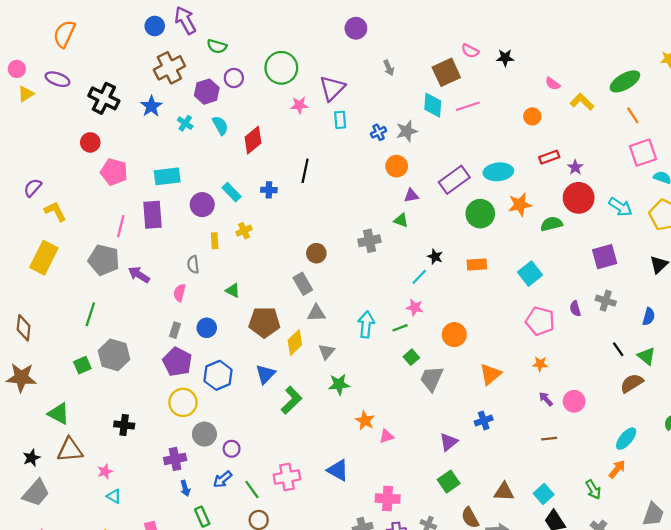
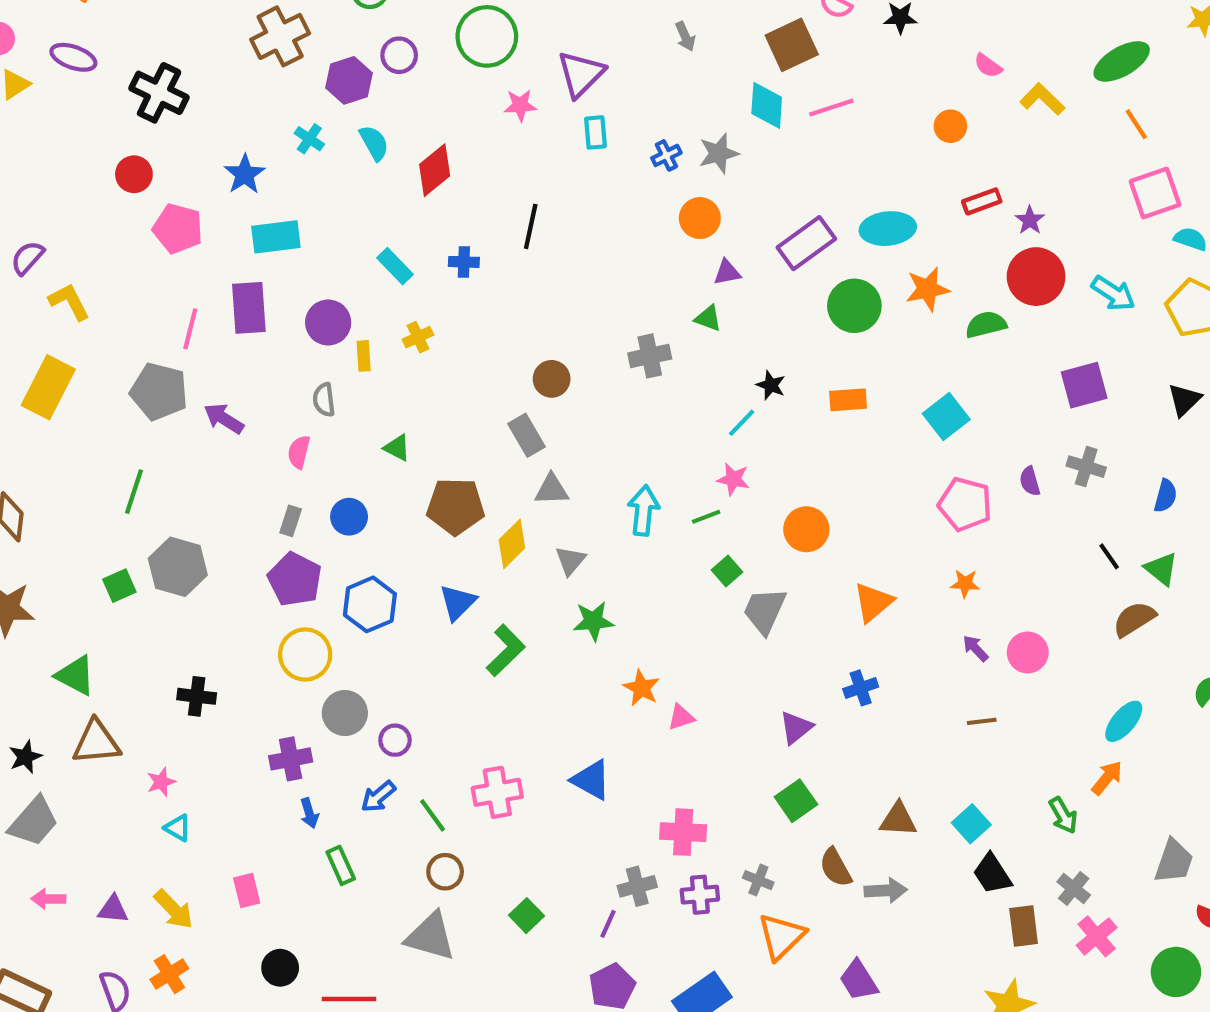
blue star: (151, 106) -> (245, 174), moved
purple circle: (202, 205) -> (328, 323), moved

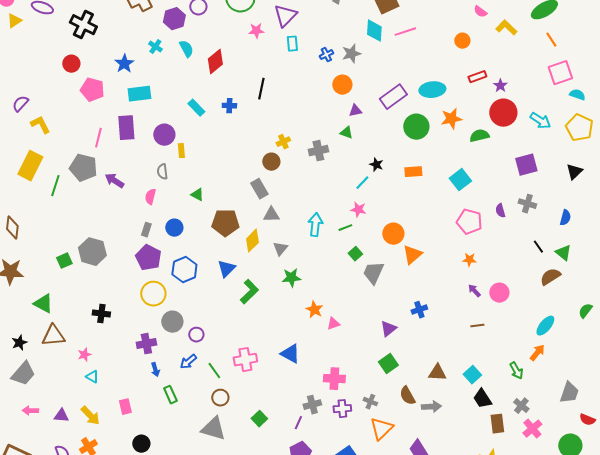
yellow cross: (418, 337) -> (283, 142), moved
green line: (134, 492) -> (55, 186), moved
orange triangle: (873, 602) -> (412, 255), moved

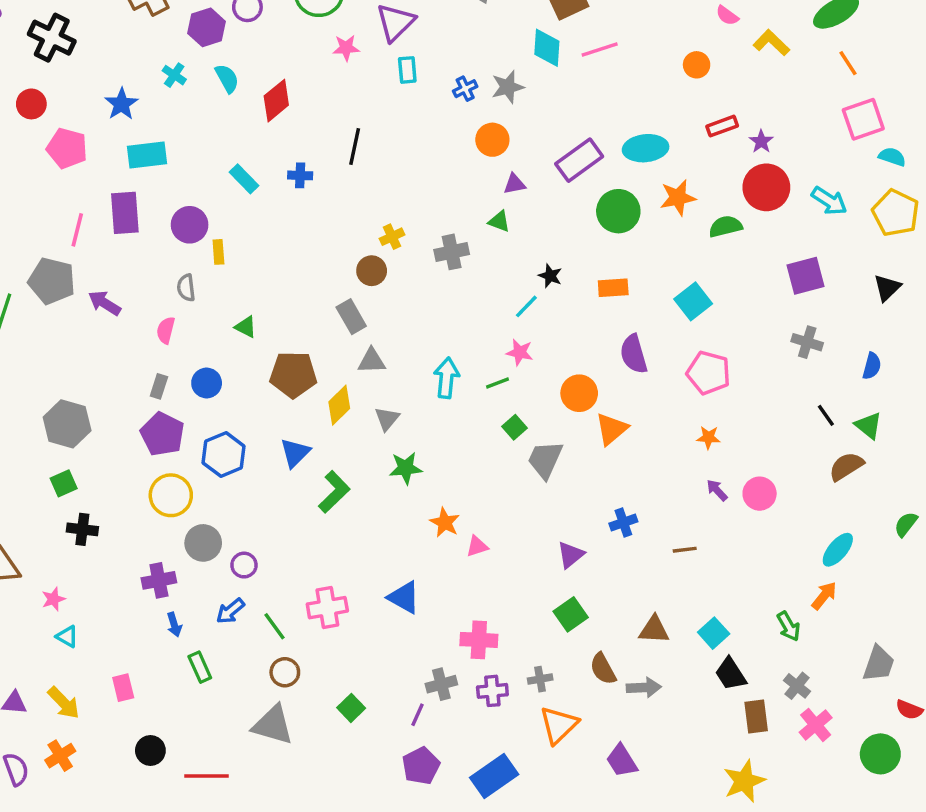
purple semicircle: (500, 211) -> (634, 354), moved, size x1.6
green square: (64, 261) -> (64, 483), moved
brown line: (477, 326) -> (685, 550), moved
gray cross: (370, 402) -> (540, 679), turned -32

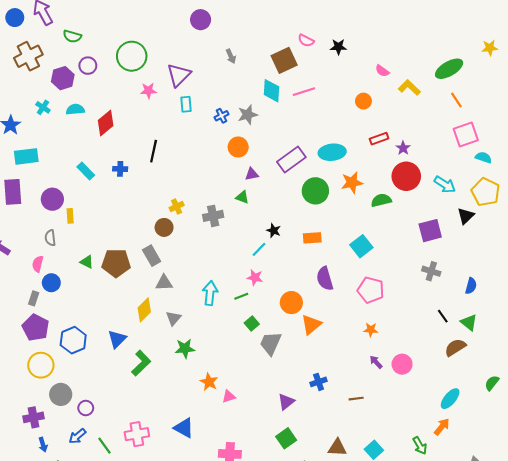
cyan semicircle: (227, 78) -> (75, 109), turned -66
black triangle: (887, 288) -> (466, 216), moved
brown pentagon: (293, 374) -> (116, 263), moved
blue circle: (207, 383) -> (51, 283), moved

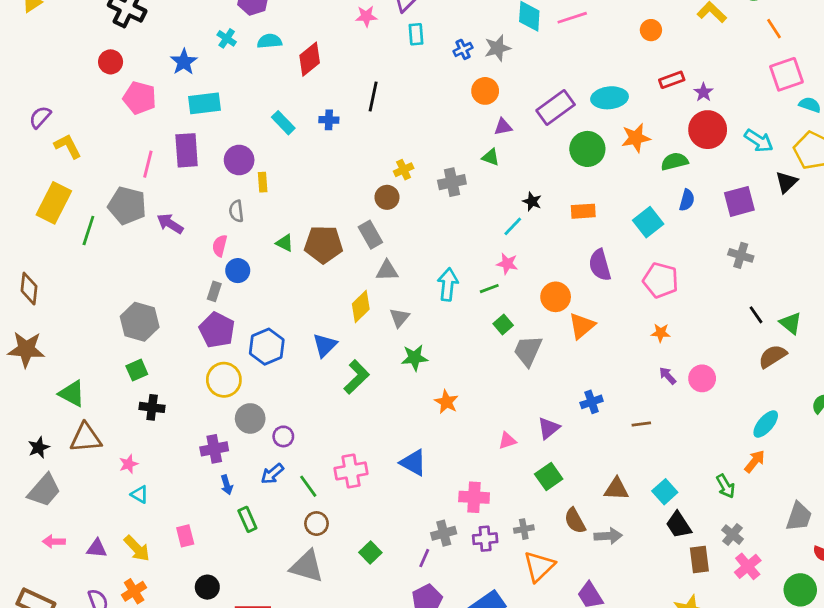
blue semicircle: (471, 286) -> (687, 200), moved
pink triangle: (229, 397) -> (507, 441), moved

